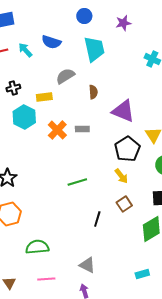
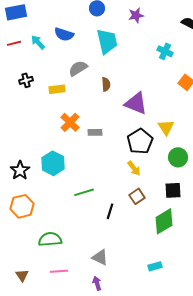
cyan hexagon: (24, 117) -> (53, 163), moved
gray rectangle: (82, 129) -> (95, 132), moved
green line: (77, 182) -> (84, 192), moved

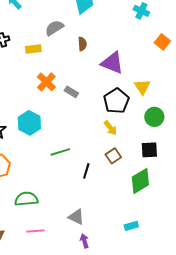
gray rectangle: (95, 132) -> (71, 92), turned 32
purple arrow: (97, 283) -> (84, 241), moved

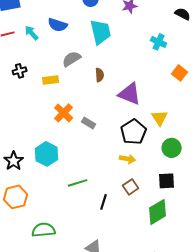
yellow arrow: (110, 128) -> (128, 159), turned -42

